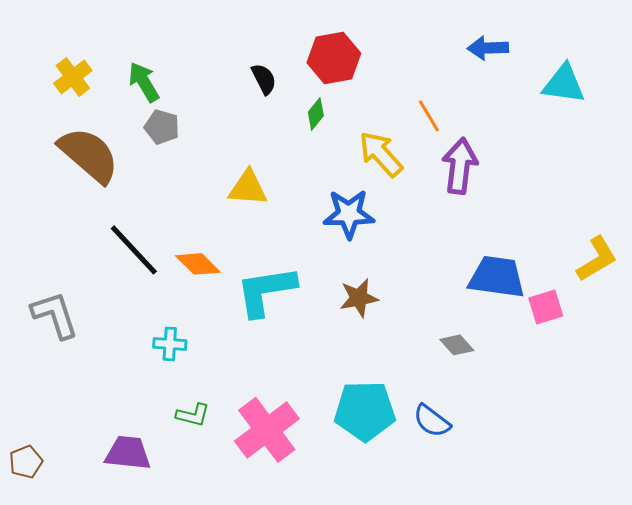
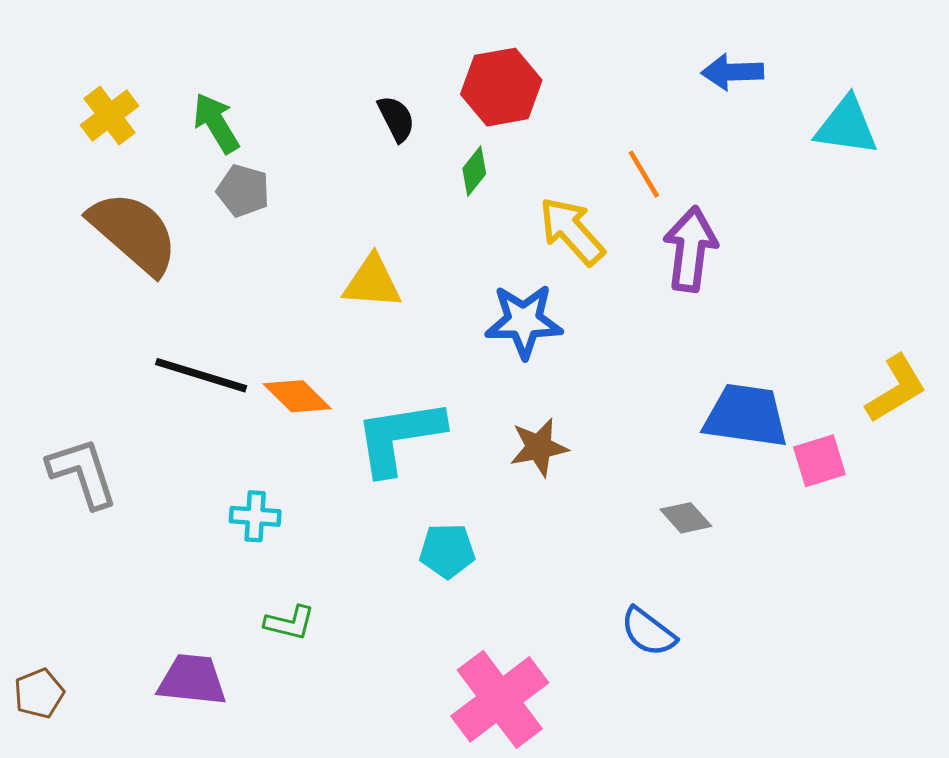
black line: (134, 250) -> (201, 375), turned -30
cyan pentagon: (365, 411) -> (447, 551), moved, size x0.6
pink cross: (267, 430) -> (500, 699), moved

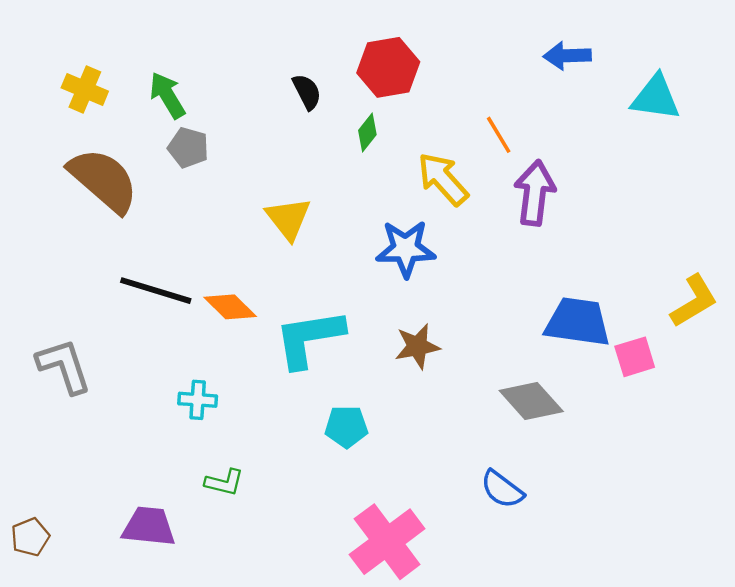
yellow cross: (110, 116) -> (85, 89), turned -30
yellow triangle: (372, 282) -> (288, 218), turned 48
gray diamond: (686, 518) -> (531, 401), size x1.6

